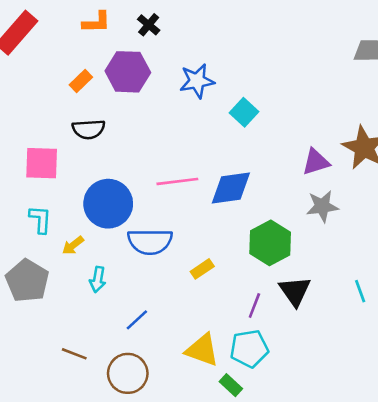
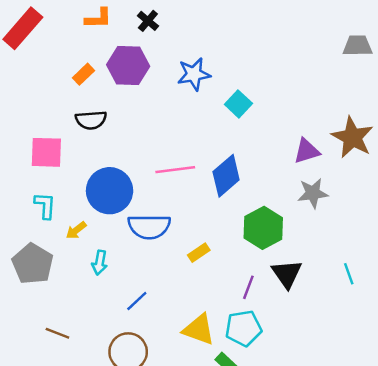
blue diamond: (231, 188) -> (226, 176), turned -33
brown line: (74, 354) -> (57, 333), moved

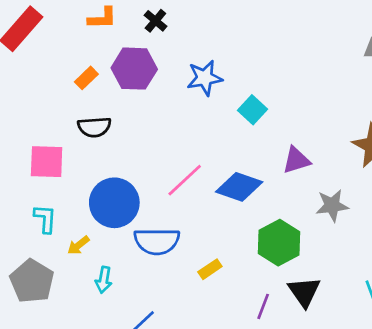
purple triangle: (307, 151) -> (296, 160), moved
pink line: (175, 170) -> (185, 180), turned -36
blue diamond: (226, 176) -> (239, 187), turned 60

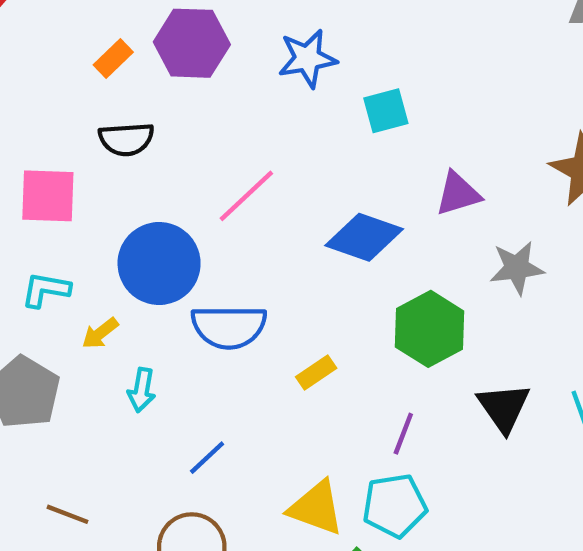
cyan square: (252, 110) -> (386, 111), turned 32
pink line: (185, 180) -> (246, 196), moved
cyan L-shape: (45, 219) -> (46, 290), turned -84
black triangle: (304, 292) -> (504, 407), moved

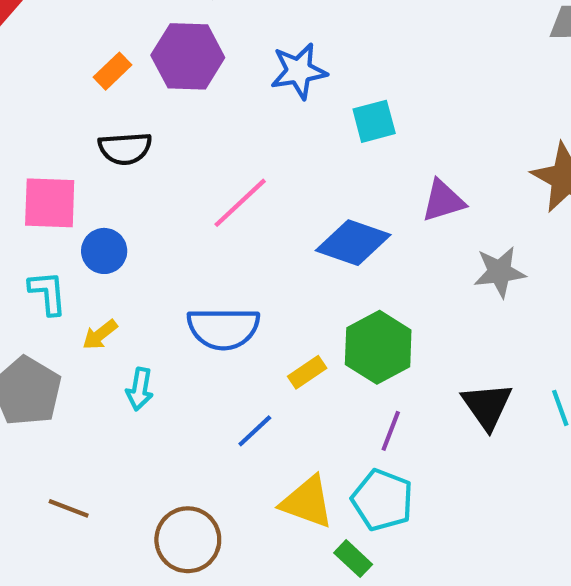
blue circle: (159, 264) -> (104, 251), moved, size x0.6
cyan L-shape: (46, 290) -> (48, 293), turned 75
green hexagon: (430, 329) -> (378, 347), moved
blue line: (207, 458) -> (255, 431), moved
cyan pentagon: (395, 506) -> (382, 500), turned 30

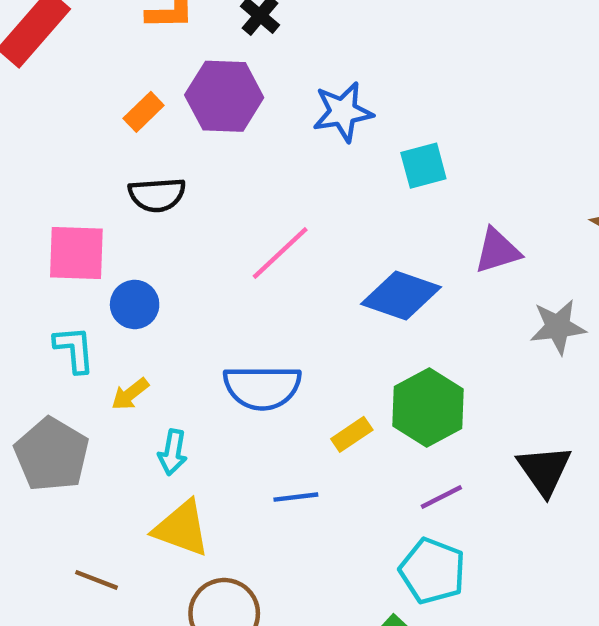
blue line: (255, 431) -> (296, 497), turned 36
purple line: (391, 431) -> (441, 497), turned 42
yellow triangle: (307, 502) -> (182, 528), moved

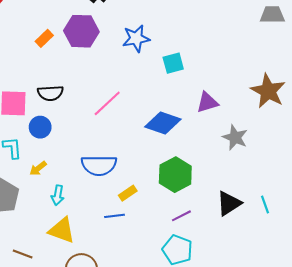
black semicircle: (157, 195) -> (50, 93), moved
gray star: (558, 327) -> (235, 137), turned 30
yellow rectangle: (352, 434) -> (128, 193), moved
black triangle: (544, 470) -> (229, 203), turned 32

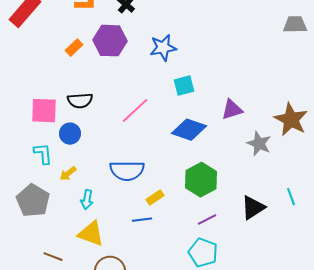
cyan square: (173, 63) -> (184, 86), moved
brown star: (268, 91) -> (291, 120), moved
cyan line: (265, 204) -> (291, 197), moved

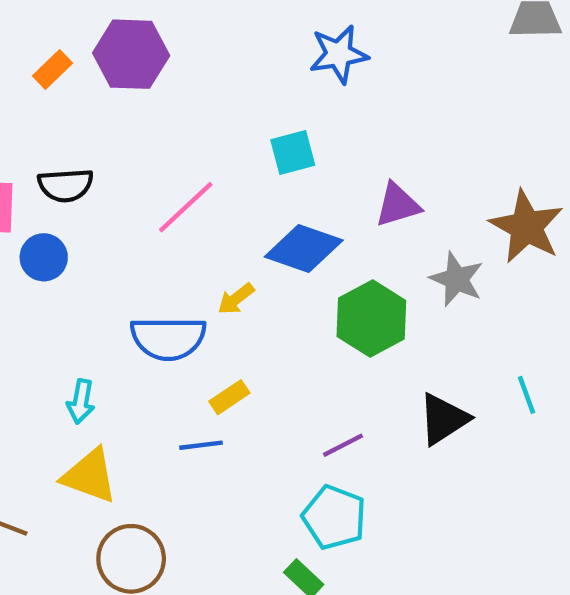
blue star: (163, 48) -> (339, 54), moved
yellow arrow: (68, 174) -> (236, 299), moved
green hexagon: (201, 180) -> (371, 318), moved

